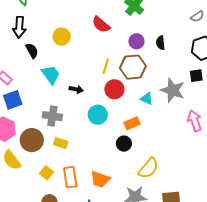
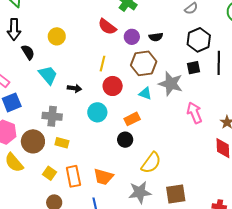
red semicircle: (101, 25) -> (107, 27), moved
black semicircle: (160, 43) -> (156, 37), turned -88
brown hexagon: (133, 67) -> (144, 63), moved

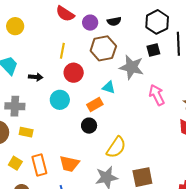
cyan triangle: (145, 93) -> (109, 87), moved

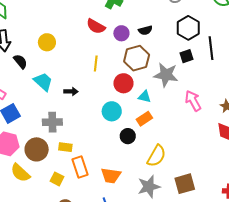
red circle: (74, 73) -> (123, 83), moved
cyan circle: (60, 100) -> (112, 111), moved
orange rectangle: (95, 104) -> (144, 119), moved
orange rectangle: (39, 165) -> (80, 167), moved

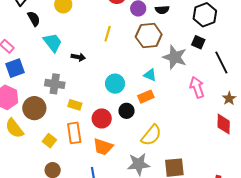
black line: (211, 48) -> (221, 63), moved, turned -30
black square: (187, 56) -> (198, 42), turned 32
red circle: (123, 83) -> (102, 118), moved
yellow rectangle: (65, 147) -> (75, 105), moved

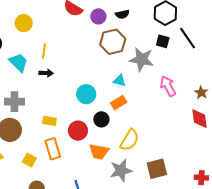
yellow line: (108, 34) -> (44, 51), moved
black line: (221, 63) -> (188, 38), moved
gray cross: (55, 84) -> (14, 102), moved
orange trapezoid: (103, 147) -> (99, 152), moved

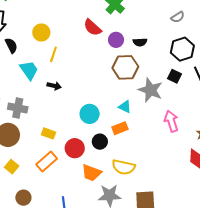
yellow line: (44, 51) -> (53, 54), moved
yellow semicircle: (129, 140) -> (124, 167), turned 60
orange rectangle: (53, 149) -> (47, 161), turned 55
yellow square: (29, 160) -> (12, 167), moved

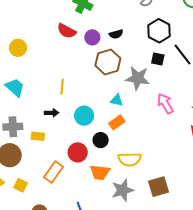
yellow line: (53, 54) -> (62, 87), moved
black arrow: (54, 86) -> (52, 113), moved
yellow rectangle: (48, 133) -> (38, 136), moved

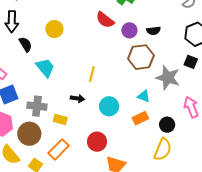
black circle: (101, 140) -> (167, 125), moved
yellow semicircle: (130, 159) -> (163, 149), moved, turned -75
orange rectangle: (53, 172) -> (58, 149), moved

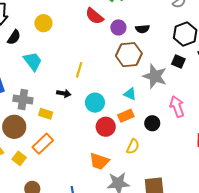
black semicircle: (25, 44) -> (14, 37), turned 63
red circle: (97, 142) -> (106, 127), moved
yellow semicircle: (163, 149) -> (133, 146), moved, size x0.7

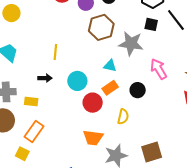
yellow square: (19, 158) -> (22, 154), moved

